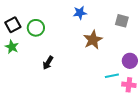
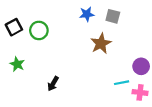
gray square: (122, 21) -> (113, 16), moved
green star: (12, 47) -> (17, 64), moved
black arrow: (48, 63) -> (53, 84), moved

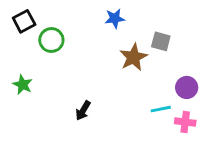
gray square: (113, 16) -> (161, 41), moved
black square: (14, 27) -> (24, 21), moved
black arrow: (53, 84) -> (83, 110), moved

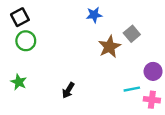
green circle: (51, 40) -> (26, 41), moved
gray square: (161, 41) -> (132, 34), turned 35
green star: (23, 85) -> (19, 82), moved

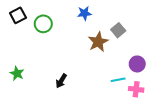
green circle: (26, 41) -> (43, 24), moved

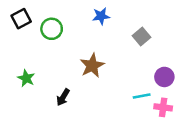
brown star: (98, 42) -> (92, 66), moved
green star: (17, 73) -> (26, 78), moved
black arrow: (61, 81) -> (63, 97), moved

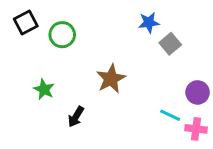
blue star: (101, 16) -> (149, 22), moved
green star: (26, 78) -> (44, 89), moved
cyan line: (142, 96) -> (170, 115), turned 36

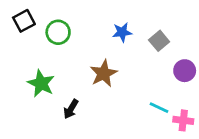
blue star: (149, 22) -> (122, 32), moved
green star: (44, 89) -> (41, 83), size x1.4
purple circle: (198, 92) -> (185, 71), moved

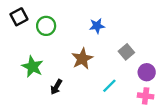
gray square: (159, 41) -> (126, 52), moved
purple circle: (185, 71) -> (147, 72), moved
cyan line: (159, 108) -> (109, 86), moved, turned -70

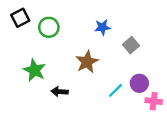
gray square: (126, 52) -> (131, 45), moved
purple circle: (147, 72) -> (139, 83), moved
black arrow: (56, 87) -> (60, 92), turned 63

